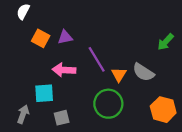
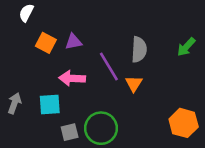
gray semicircle: (143, 72) -> (139, 50), moved, turned -120
green circle: (108, 104) -> (101, 128), moved
gray arrow: (23, 114) -> (14, 103), moved

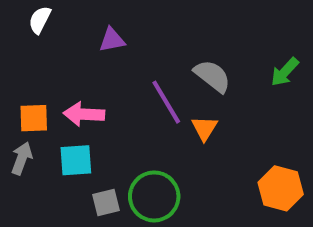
purple triangle: (73, 42) -> (112, 40), moved
orange square: (46, 43) -> (34, 118), moved, turned -30
gray semicircle: (139, 50) -> (212, 76), turned -55
pink arrow: (72, 78) -> (84, 114), moved

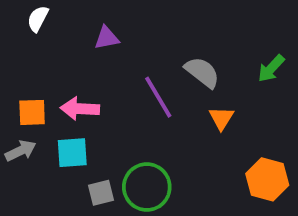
orange triangle: (204, 128) -> (221, 118), moved
gray arrow: (22, 158) -> (21, 151), turned 44

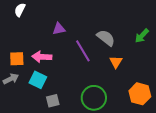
purple triangle: (107, 38) -> (59, 29), moved
cyan square: (72, 153) -> (38, 80), turned 30
green circle: (147, 187) -> (94, 98), moved

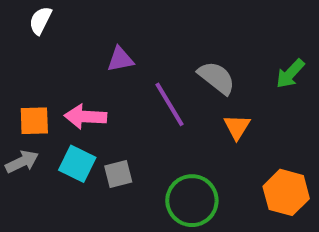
gray square: (53, 101) -> (118, 174), moved

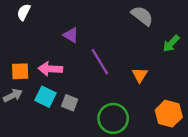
purple triangle: (120, 59) -> (71, 35), turned 42
gray semicircle: (217, 78) -> (142, 16), moved
gray square: (118, 174) -> (70, 103), turned 35

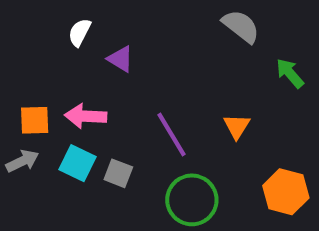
white semicircle: (24, 12) -> (80, 32), moved
green arrow: (171, 44) -> (290, 73), turned 96
purple line: (100, 62) -> (171, 135), moved

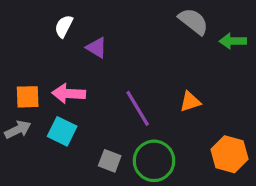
green arrow: (290, 73) -> (233, 41), moved, turned -50
orange triangle: (237, 126) -> (190, 102), turned 40
gray square: (118, 173) -> (110, 161), moved

